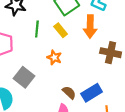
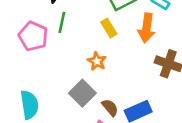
green line: (37, 29) -> (62, 22), moved
gray square: (24, 77) -> (82, 93), moved

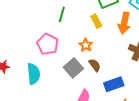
pink pentagon: (33, 36) -> (48, 44), moved
brown semicircle: (110, 108) -> (95, 65), moved

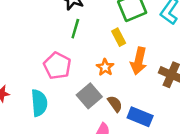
orange arrow: (124, 23) -> (139, 61), moved
brown semicircle: (95, 65) -> (115, 104), moved
blue rectangle: (114, 84) -> (140, 117), turned 42

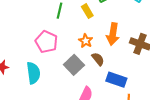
yellow rectangle: (119, 37) -> (87, 11), moved
brown semicircle: (115, 104) -> (98, 59), moved

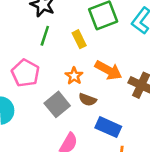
orange arrow: (113, 34) -> (108, 70), turned -75
brown semicircle: (98, 59) -> (88, 100), turned 144

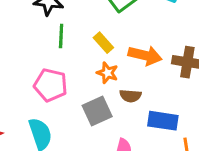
yellow rectangle: (79, 39) -> (103, 43), moved
gray square: (57, 104) -> (97, 111), turned 30

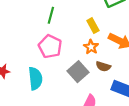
green line: (61, 36) -> (51, 15), moved
gray square: (97, 111) -> (78, 72), turned -30

